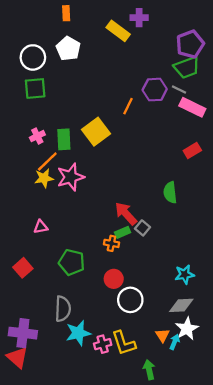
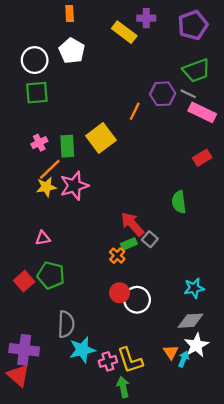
purple pentagon: (190, 44) -> (193, 25), moved
orange cross: (111, 243) -> (117, 256), turned 32
green pentagon: (72, 262) -> (51, 275), moved
white circle: (130, 300) -> (137, 300), moved
green arrow: (149, 370) -> (123, 387), moved

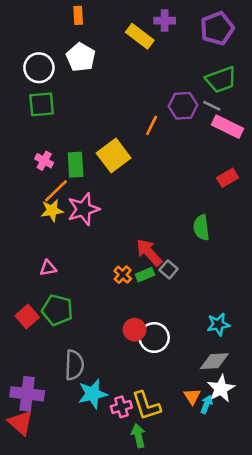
pink cross: (39, 143) -> (44, 161), turned -35
orange cross: (117, 256) -> (123, 275), moved

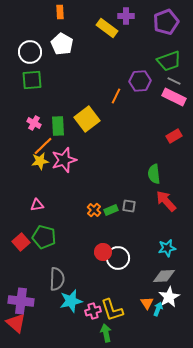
gray line: (212, 106) -> (174, 81), moved
red arrow: (149, 252) -> (166, 201), moved
gray square: (169, 269) -> (129, 206), turned -32

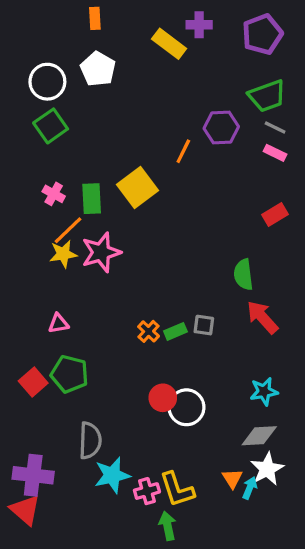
green square: (32, 80) -> (51, 126), turned -30
pink rectangle: (174, 97) -> (275, 153), size x0.6

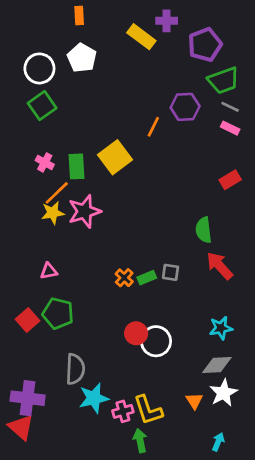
purple pentagon: (262, 34) -> (205, 45), moved
cyan arrow: (250, 488) -> (218, 442), moved

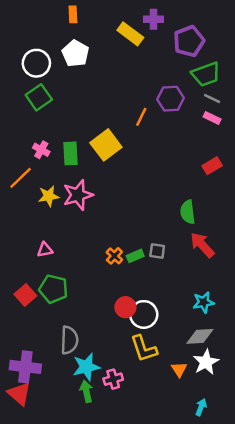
orange line: (57, 193) -> (21, 178), moved
yellow L-shape: (148, 410) -> (144, 349), moved
green arrow: (140, 441) -> (86, 391), moved

